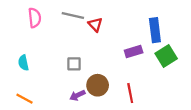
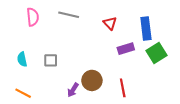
red triangle: (95, 25) -> (110, 23), moved
gray square: (74, 64) -> (51, 60), moved
purple arrow: (77, 95) -> (73, 90), turned -32

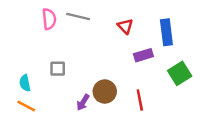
pink semicircle: (33, 17) -> (49, 19), moved
green square: (157, 53) -> (180, 73), moved
cyan semicircle: (22, 59) -> (25, 83), moved

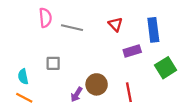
gray line: (78, 17) -> (72, 28), moved

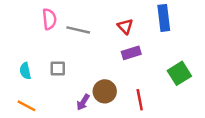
blue rectangle: (153, 30) -> (164, 18), moved
purple rectangle: (132, 51) -> (131, 53), moved
cyan semicircle: (23, 77) -> (25, 71), moved

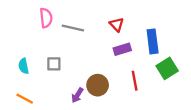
blue rectangle: (164, 18) -> (153, 41), moved
red line: (140, 100) -> (135, 81), moved

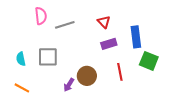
gray line: (73, 28) -> (65, 25), turned -30
gray square: (54, 64) -> (48, 57), size x1.5
green square: (167, 68) -> (149, 61), turned -36

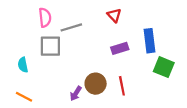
red triangle: (104, 22) -> (114, 15), moved
gray square: (48, 57) -> (50, 46), moved
red line: (120, 72) -> (122, 86), moved

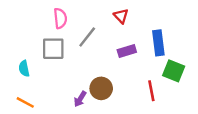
pink semicircle: (45, 18) -> (60, 18), moved
gray line: (71, 27) -> (87, 37), moved, turned -35
red line: (122, 86) -> (151, 91), moved

